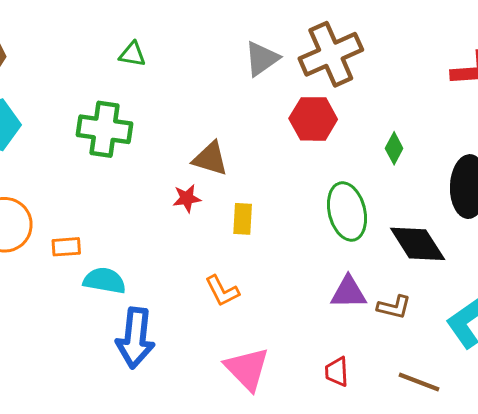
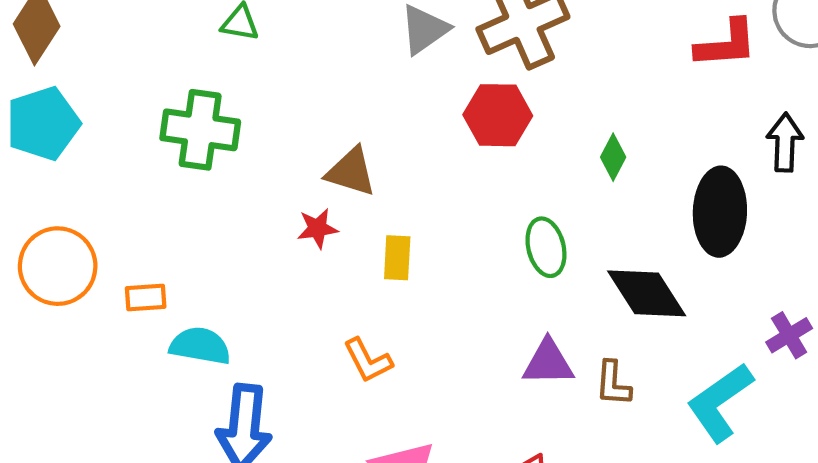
green ellipse: (347, 212) -> (546, 247), size x0.7
brown L-shape: (394, 307) -> (613, 383), turned 80

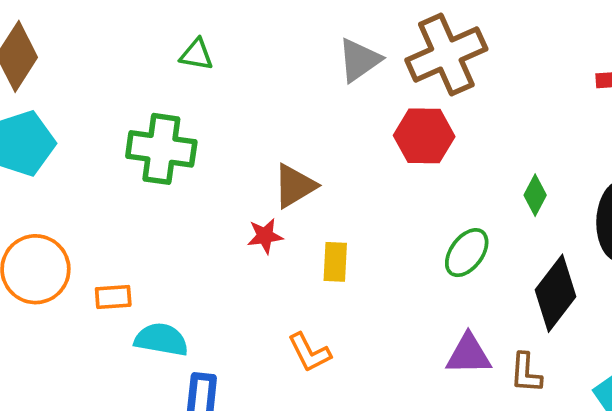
green diamond: (613, 157) -> (535, 195), moved
brown triangle: (351, 172) -> (295, 186), turned -48
green ellipse: (546, 247) -> (467, 253), turned 51
black diamond: (647, 293) -> (556, 293), turned 70

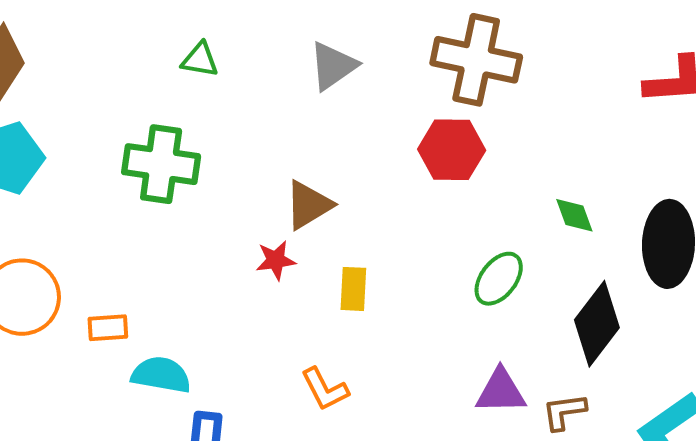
brown cross: (446, 55) -> (476, 60), turned 36
gray triangle: (359, 60) -> (333, 66), moved
green diamond: (535, 195) -> (574, 215), turned -48
brown L-shape: (526, 373) -> (564, 412), turned 78

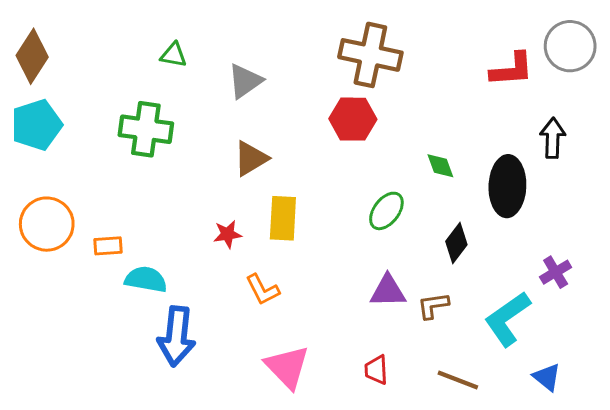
gray triangle: (333, 66) -> (245, 81), moved
red star: (276, 260) -> (228, 234), moved
yellow rectangle: (353, 289) -> (283, 218), size x1.4
black diamond: (597, 324) -> (456, 243), size x0.7

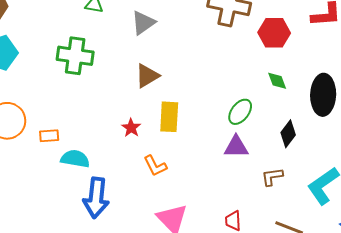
red hexagon: (353, 119) -> (274, 33), moved
red star: (228, 234) -> (131, 128), turned -30
purple triangle: (388, 291) -> (236, 147), moved

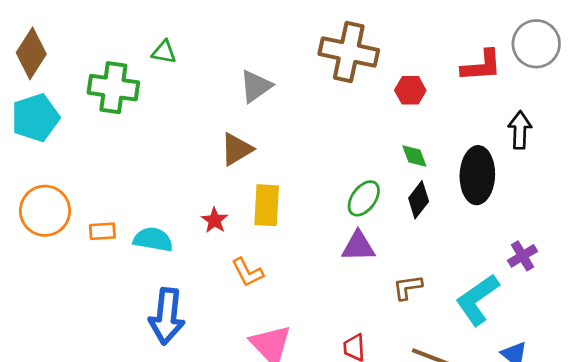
gray triangle: (143, 23) -> (256, 86), moved
red hexagon: (274, 33) -> (410, 90), size x0.7
green cross: (75, 56) -> (113, 88), moved
black diamond: (288, 134) -> (419, 200), moved
cyan semicircle: (75, 159) -> (153, 239), moved

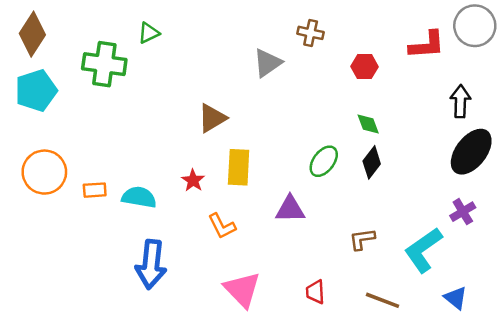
green triangle: (164, 52) -> (149, 33), turned -35
brown cross: (349, 52) -> (311, 33), size x0.5
gray triangle: (256, 86) -> (267, 63), moved
black ellipse: (477, 175) -> (471, 152), moved, turned 36
purple triangle: (358, 246) -> (290, 209), moved

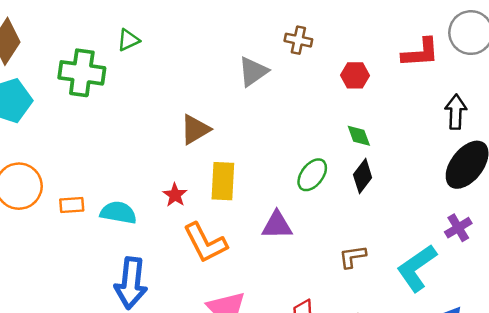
orange L-shape: (222, 226) -> (205, 243), size x1.5

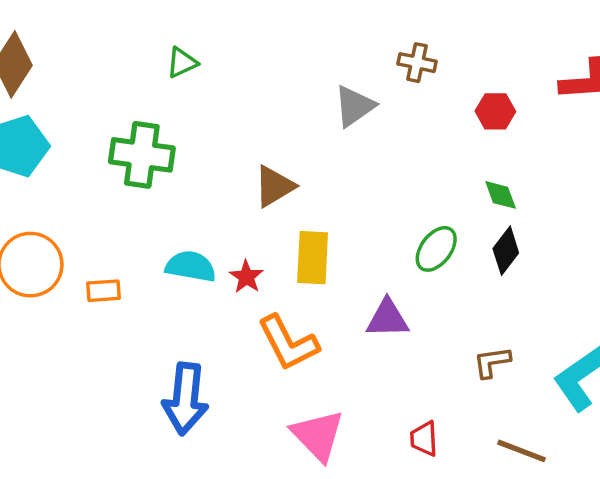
green cross: (82, 73) -> (142, 155), moved
cyan semicircle: (118, 213) -> (191, 266), moved

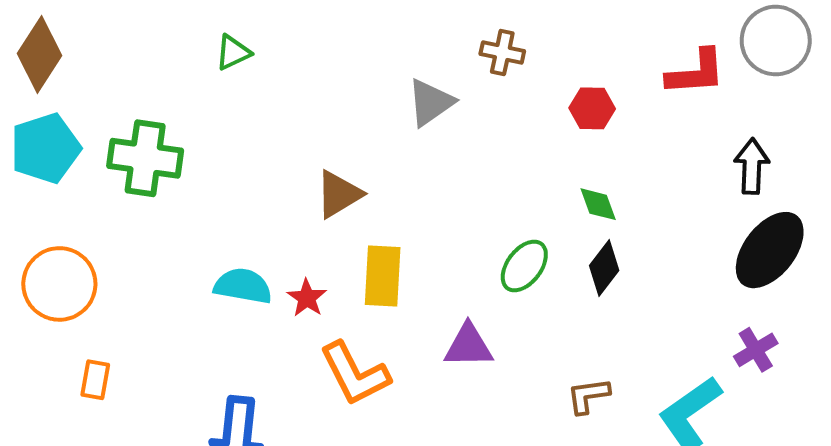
green cross: (142, 155) -> (145, 158), moved
orange rectangle: (104, 291) -> (95, 380), moved, turned -76

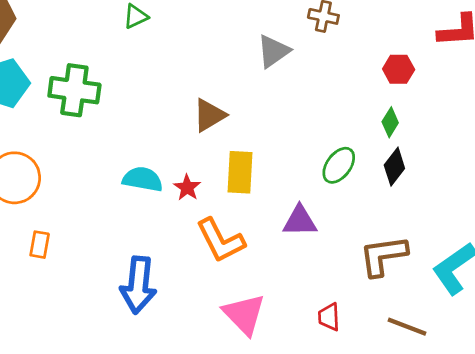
red hexagon: (592, 108) -> (399, 69), moved
green diamond: (598, 204) -> (390, 122), turned 52
brown L-shape: (588, 396) -> (383, 256), size x1.6

